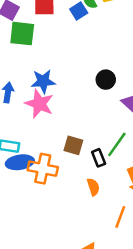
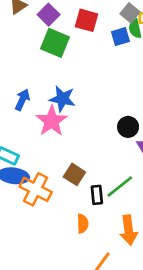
black circle: (106, 80) -> (128, 127), moved

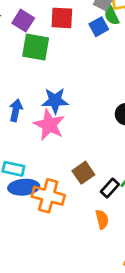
brown square: (74, 174) -> (83, 173), turned 35
black rectangle: (97, 195) -> (110, 188), turned 60

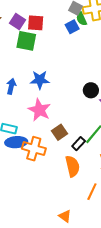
red square: (62, 18) -> (36, 23), moved
pink star: (49, 125) -> (39, 110), moved
orange semicircle: (102, 219) -> (73, 166), size x1.5

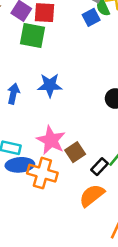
pink star: (39, 110) -> (51, 140), moved
orange semicircle: (73, 166) -> (92, 195), turned -115

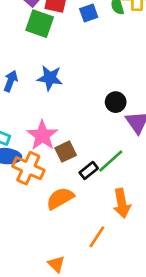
blue square: (91, 17) -> (89, 13), moved
orange semicircle: (92, 195) -> (60, 198), moved

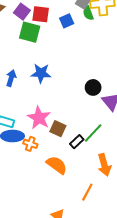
brown square: (66, 152) -> (58, 129), turned -35
orange cross: (28, 168) -> (30, 144), size x0.6
orange semicircle: (60, 198) -> (57, 165), turned 70

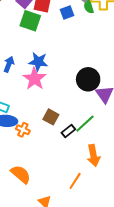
black circle: (93, 87) -> (88, 79), size x1.5
pink star: (39, 118) -> (34, 79), moved
orange semicircle: (57, 165) -> (21, 174), moved

